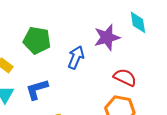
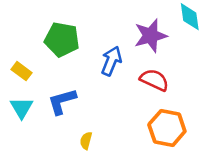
red semicircle: (125, 77) -> (154, 80), moved

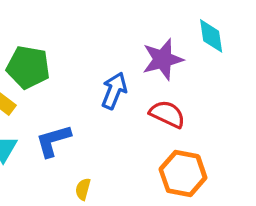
green pentagon: (62, 39) -> (28, 67), moved

